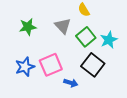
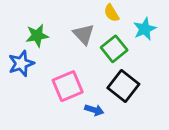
cyan star: (109, 40) -> (145, 29), moved
blue star: (25, 67) -> (21, 63), moved

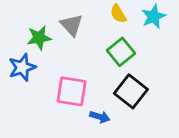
cyan star: (145, 29) -> (153, 17), moved
gray triangle: (84, 34) -> (72, 25), moved
pink square: (68, 86) -> (72, 91), turned 32

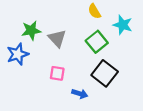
cyan star: (153, 17) -> (123, 25), moved, turned -30
gray triangle: (72, 25) -> (57, 38), moved
pink square: (72, 91) -> (57, 73), size x0.6

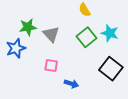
cyan star: (123, 25) -> (110, 33), moved
black square: (105, 73) -> (111, 69), moved

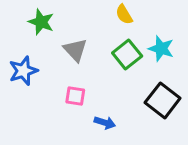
green star: (28, 27) -> (41, 22), moved, turned 30

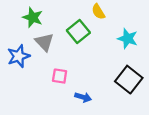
gray triangle: (75, 50) -> (44, 42), moved
green square: (127, 54) -> (78, 32), moved

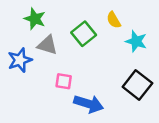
yellow semicircle: (98, 12) -> (114, 20), moved
gray triangle: (44, 42) -> (47, 45), turned -30
blue arrow: (83, 97) -> (89, 104), size x1.6

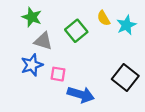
cyan star: (136, 41) -> (126, 25), moved, turned 30
blue star: (20, 60) -> (32, 65), moved

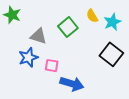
green star: (32, 17) -> (12, 15), moved
black square: (125, 77) -> (111, 54), moved

